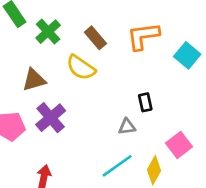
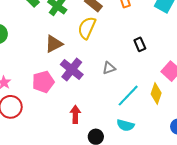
yellow semicircle: (81, 68) -> (87, 28), turned 90
gray triangle: (127, 127) -> (109, 68), moved

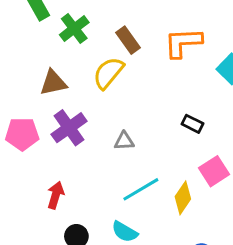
black rectangle: (140, 44) -> (192, 124), moved, turned -56

